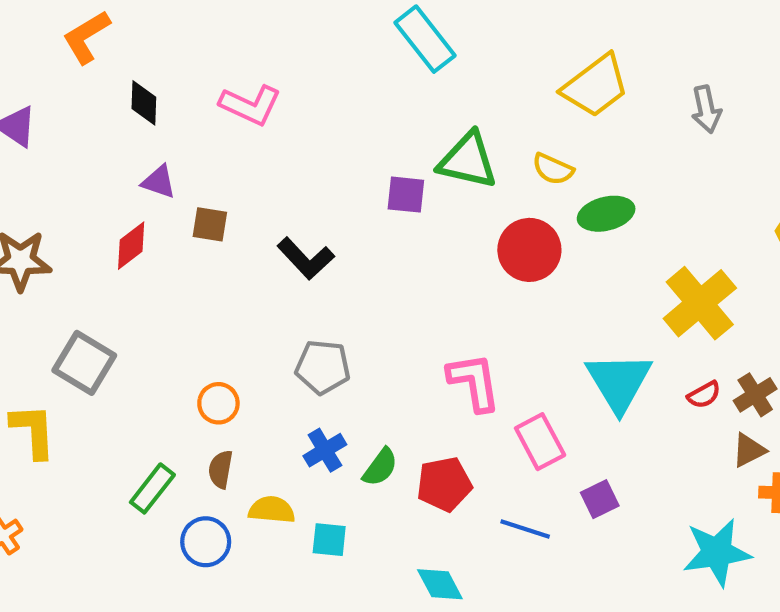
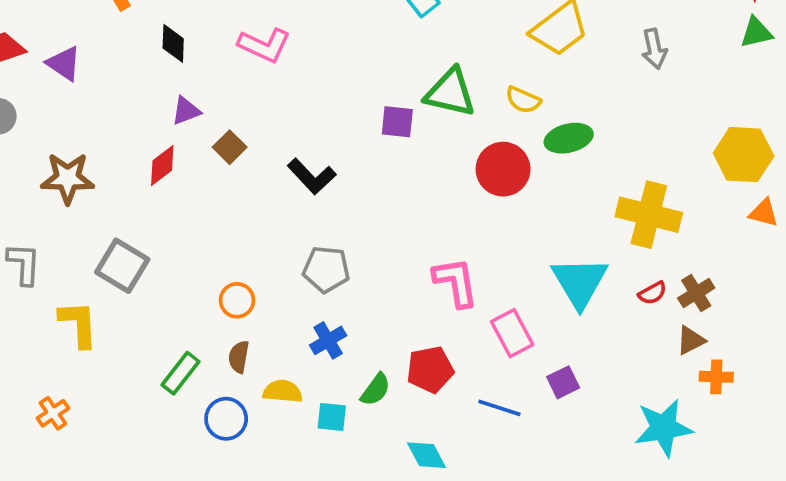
purple triangle: (159, 182) -> (186, 111), turned -40
brown square: (210, 224) -> (230, 147), turned 36
yellow cross: (700, 303) -> (649, 215), turned -36
green semicircle: (380, 467) -> (375, 390), moved

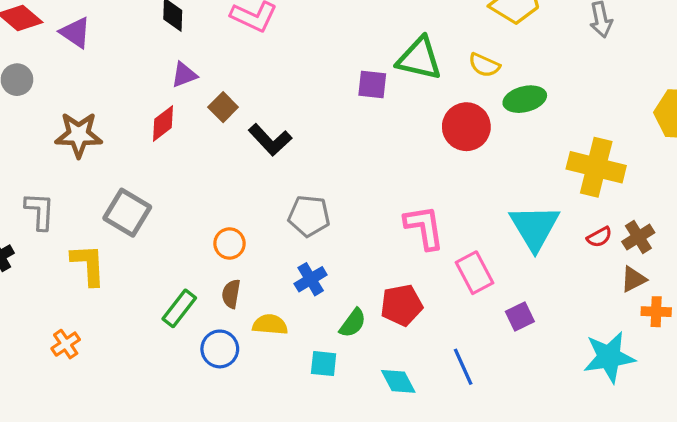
black L-shape: (312, 176) -> (270, 140), moved
blue line: (499, 408) -> (463, 367), moved, turned 48
cyan square: (332, 417) -> (324, 364), moved

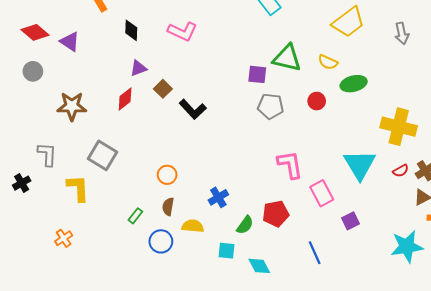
red circle: (466, 127) -> (317, 101), size x0.6
gray pentagon: (309, 216) -> (271, 106), moved
green rectangle: (179, 308) -> (135, 216), size x0.7
cyan diamond: (398, 381) -> (259, 266), moved

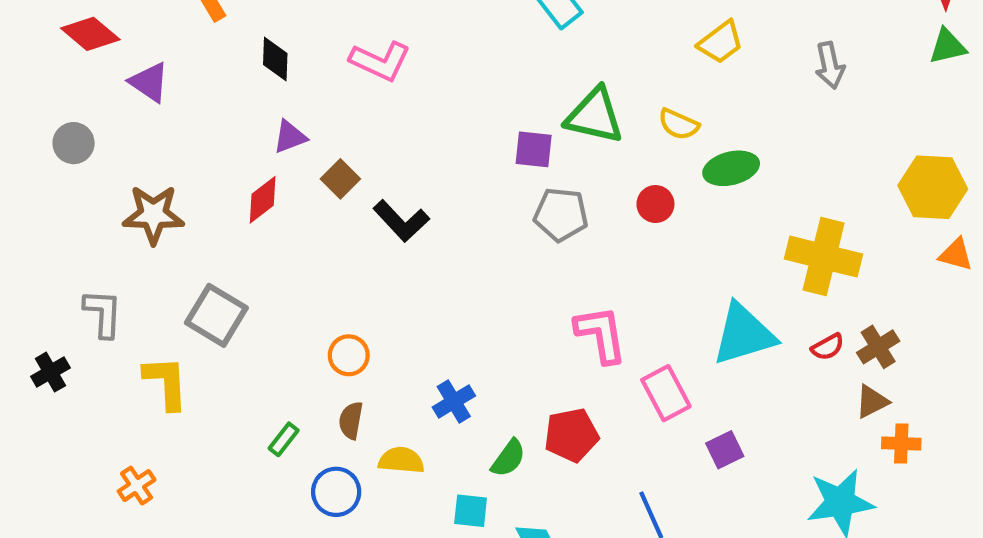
yellow trapezoid: (348, 22) -> (721, 42), size x0.7
red diamond: (35, 32) -> (90, 34), moved
cyan triangle: (360, 165) -> (744, 334), turned 44

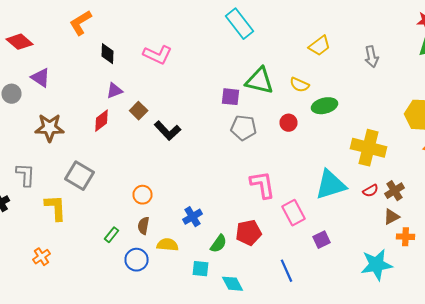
purple triangle: (149, 82) -> (40, 78), moved

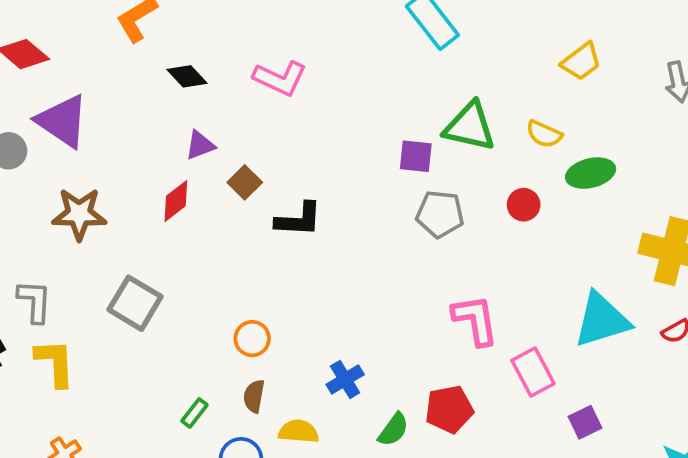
black diamond: (108, 54) -> (187, 76), turned -45
purple triangle: (40, 78) -> (62, 121), size x1.5
black L-shape: (168, 131) -> (299, 220), turned -44
yellow L-shape: (56, 208) -> (55, 363), moved

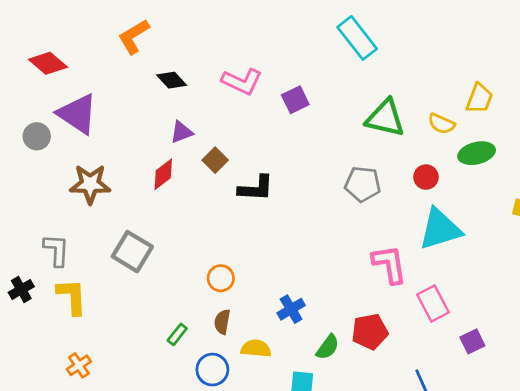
yellow trapezoid: (581, 62) -> (479, 98), moved, turned -32
purple square: (416, 156) -> (295, 100), moved, turned -32
cyan triangle: (602, 320) -> (440, 229), moved

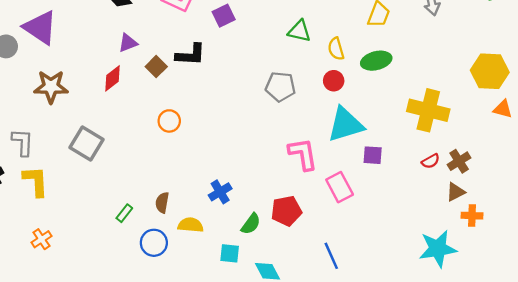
green triangle: (385, 118) -> (299, 31), size x0.7
yellow semicircle: (441, 124) -> (336, 49), moved, turned 50
black L-shape: (256, 188) -> (191, 55), moved
orange circle: (221, 278) -> (169, 121), moved
purple square: (472, 341) -> (373, 155), moved, turned 30

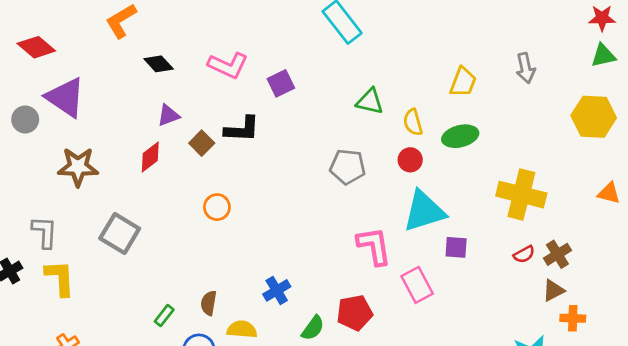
yellow hexagon: (490, 71) -> (594, 117), moved

